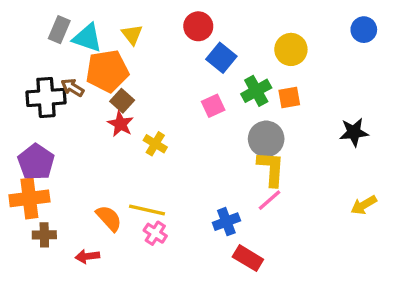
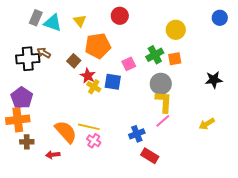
blue square: (221, 58) -> (113, 82), moved, turned -30
orange pentagon: (107, 71) -> (98, 46), moved
red star: (120, 124) -> (88, 76), moved
yellow arrow: (364, 205) -> (207, 124), moved
orange semicircle: (109, 218) -> (66, 132), size x1.4

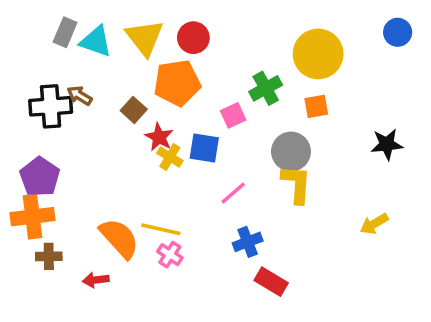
red circle: (120, 16) -> (193, 38), moved
yellow triangle: (80, 21) -> (145, 38), size x1.6
yellow circle: (176, 30) -> (318, 54), size x1.4
green cross: (155, 55) -> (266, 88), moved
pink line: (163, 121) -> (233, 193), moved

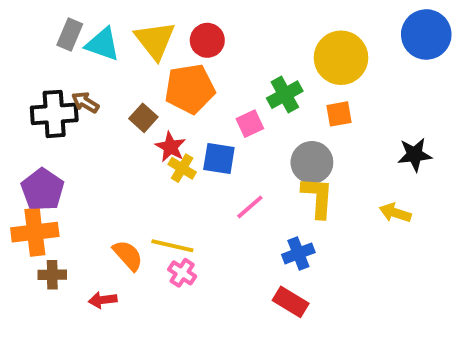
blue circle: (398, 32) -> (426, 34), size x1.6
yellow arrow: (374, 224) -> (395, 213), moved, turned 48
orange semicircle: (119, 238) -> (128, 255), size x0.7
blue cross: (248, 242) -> (298, 253), moved

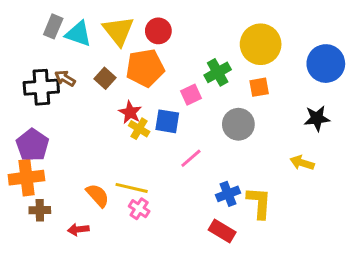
blue circle: (426, 34) -> (326, 64), moved
brown square: (143, 118) -> (105, 78), moved
yellow L-shape: (318, 197) -> (259, 203), moved

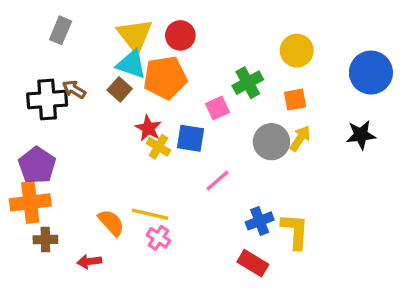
cyan triangle: (78, 34) -> (131, 64), moved
yellow circle: (261, 44) -> (297, 51), size x0.7
yellow arrow: (302, 163) -> (300, 138), moved, turned 105

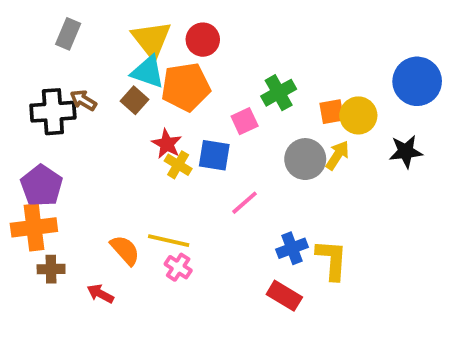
yellow circle: (297, 51) -> (358, 115), moved
red arrow: (89, 261) -> (100, 294), turned 35

